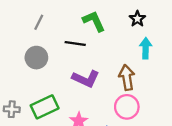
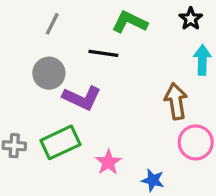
green L-shape: (94, 21) -> (130, 22), turned -40
purple L-shape: (86, 79) -> (82, 98), moved
pink circle: (127, 107) -> (196, 142), moved

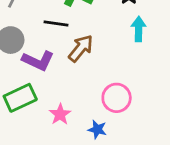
brown arrow: (176, 101) -> (81, 48), moved, turned 48
pink circle: (196, 142) -> (117, 98), moved

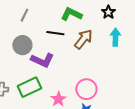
brown arrow: (81, 48) -> (83, 39), moved
pink circle: (117, 98) -> (86, 89), moved

